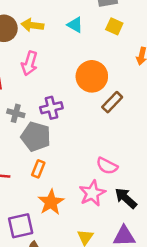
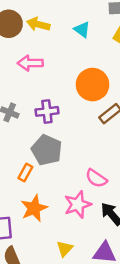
pink arrow: (29, 63) -> (30, 63), turned 65
gray pentagon: (36, 137) -> (47, 150), moved

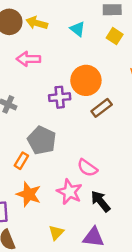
purple cross: (47, 111) -> (60, 97), moved
pink star: (78, 205) -> (69, 192), turned -30
orange star: (34, 208) -> (29, 194), turned -30

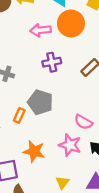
pink arrow: (28, 59) -> (41, 30), moved
orange circle: (86, 80) -> (71, 23), moved
orange rectangle: (21, 161) -> (19, 115), moved

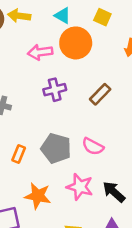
gray pentagon: (40, 102) -> (56, 148), moved
pink semicircle: (83, 122) -> (93, 146), moved

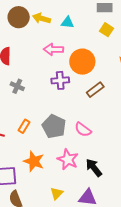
cyan triangle: (63, 16) -> (68, 22), moved, turned -32
orange circle: (76, 43) -> (82, 62), moved

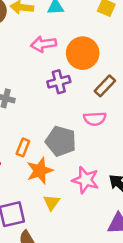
pink semicircle: (83, 130) -> (95, 119), moved, turned -30
orange star: (34, 161) -> (40, 171), moved, turned -30
yellow triangle: (57, 193) -> (52, 202), moved

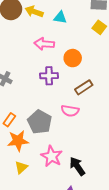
orange circle: (83, 53) -> (73, 58), size x0.7

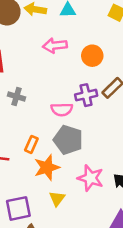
purple cross: (49, 76) -> (86, 95), moved
pink semicircle: (70, 111) -> (62, 109), moved

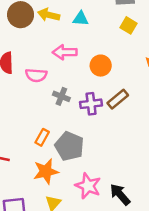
gray cross: (16, 97) -> (61, 96), moved
pink semicircle: (62, 109) -> (36, 75), moved
orange rectangle: (31, 144) -> (42, 137), moved

